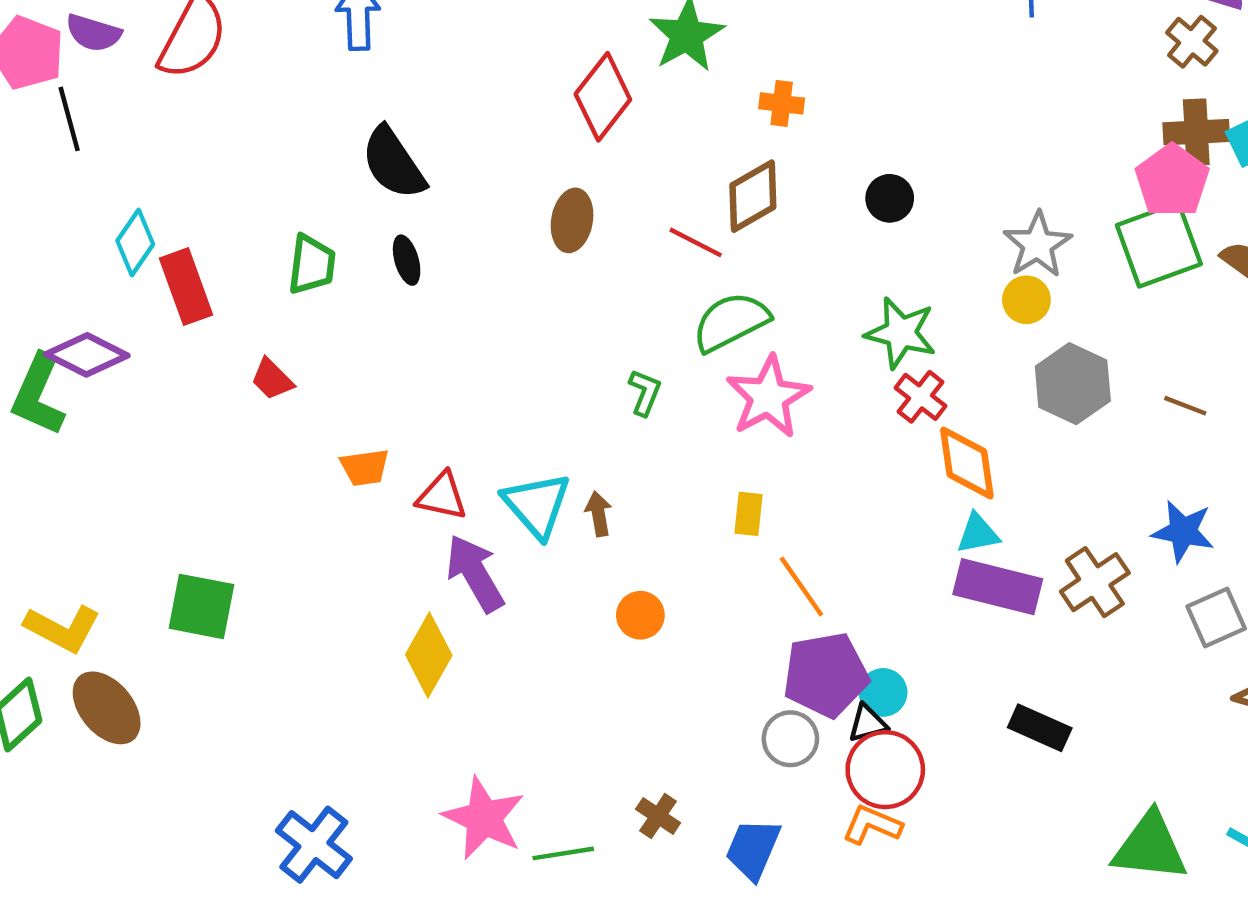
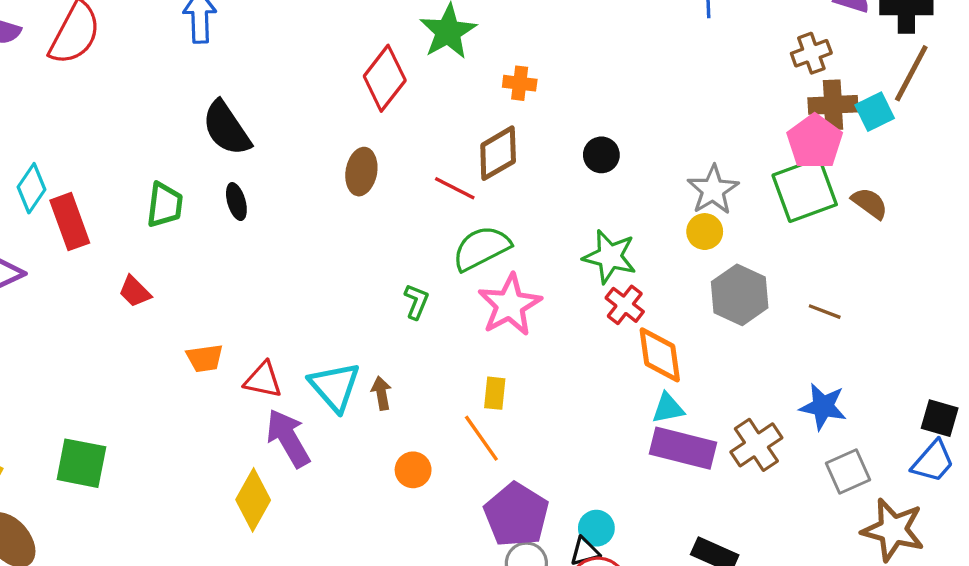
brown cross: (1192, 42) -> (811, 53), moved, turned 30
orange line: (801, 587) -> (481, 438), moved
purple pentagon: (826, 675) -> (516, 515), moved, turned -30

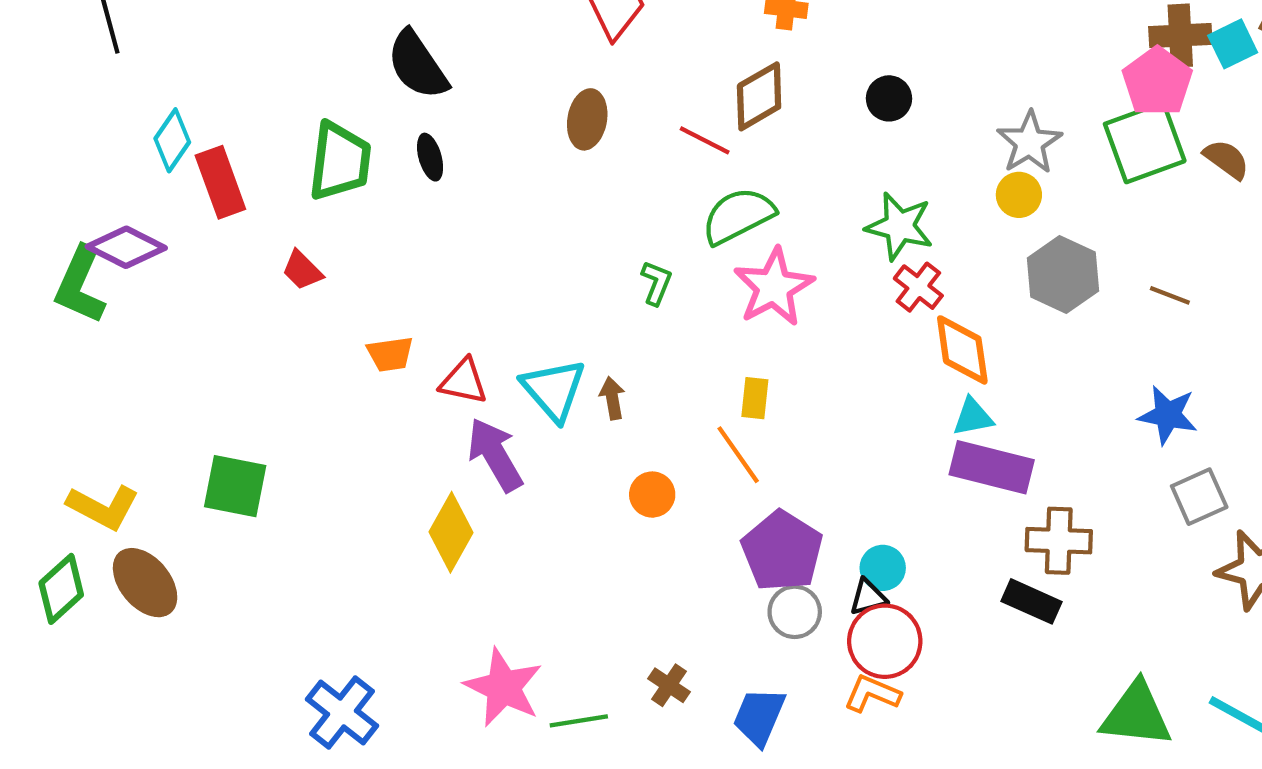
green trapezoid: (165, 205) -> (340, 161), size x1.4
brown cross: (756, 445) -> (1059, 541), moved, turned 36

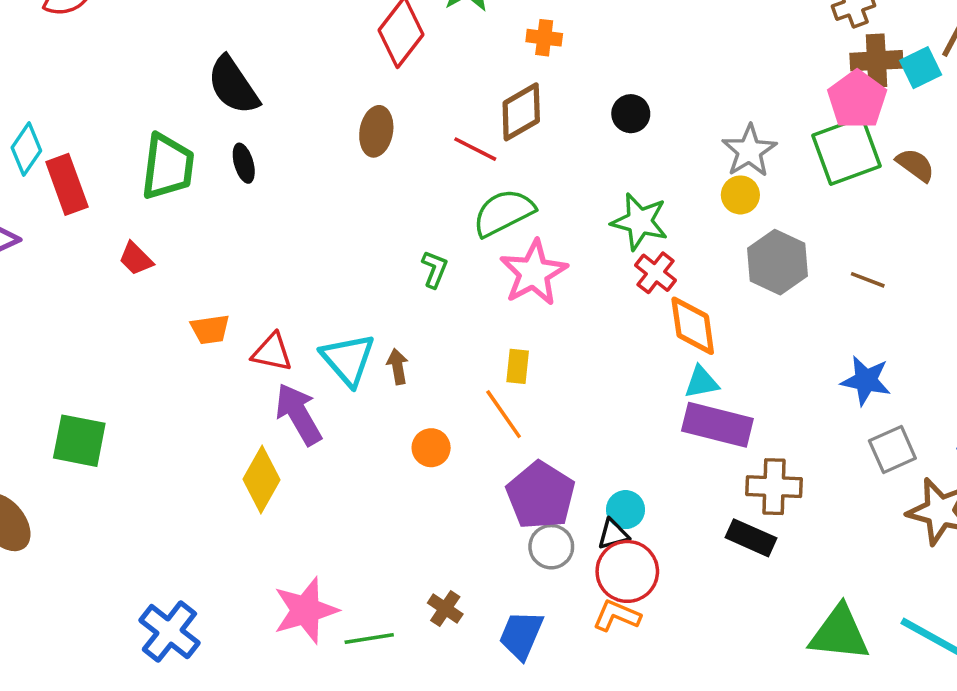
pink star: (503, 687) -> (306, 610), turned 30

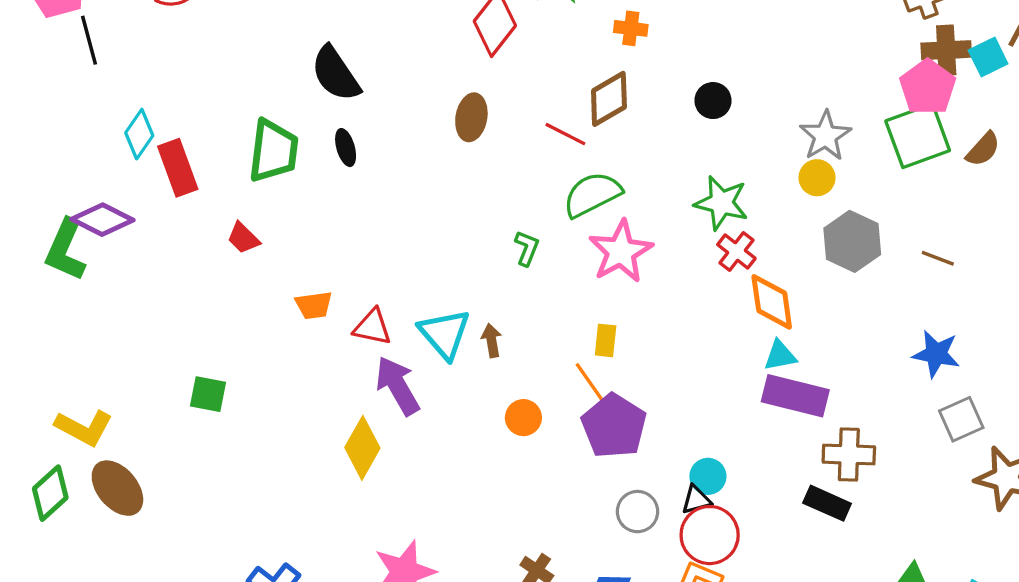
brown semicircle: (915, 165) -> (983, 149), turned 96
green square: (79, 441) -> (208, 394), moved, size x0.7
purple pentagon: (541, 495) -> (614, 426), moved

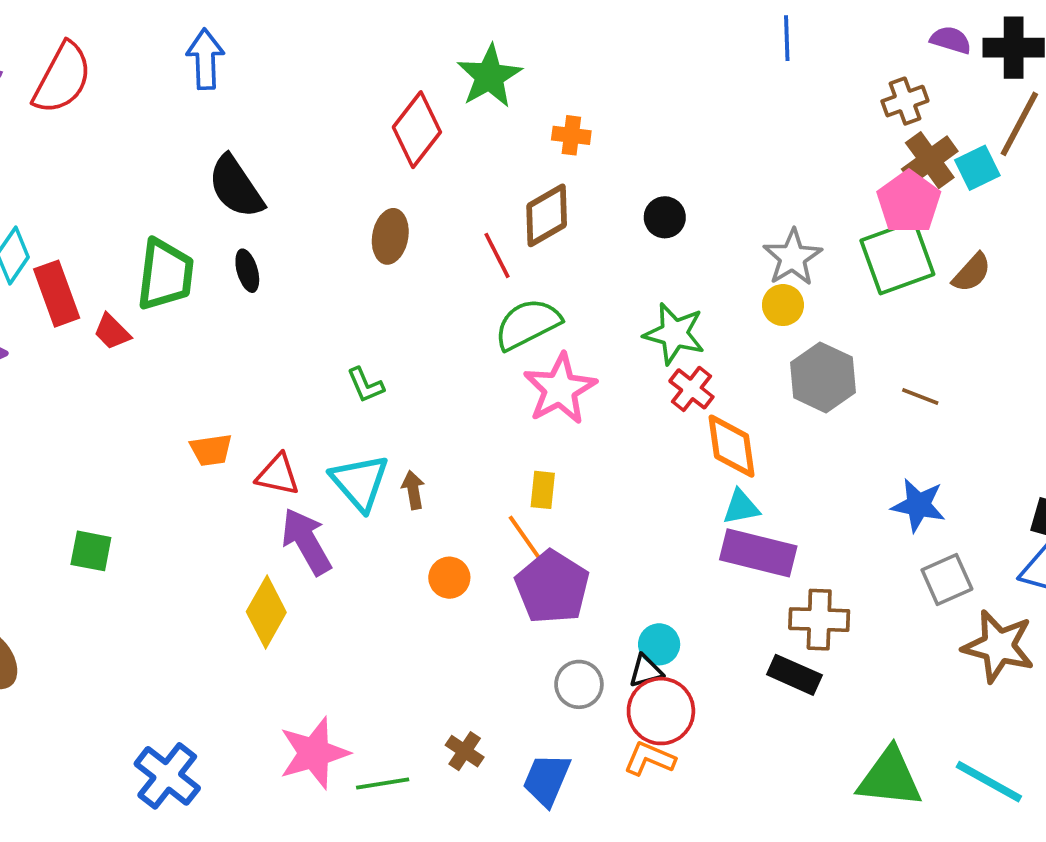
brown cross: (946, 50) -> (930, 160), turned -33
red line: (565, 134) -> (497, 255), turned 36
red trapezoid: (243, 238) -> (112, 332), moved
green L-shape: (527, 248) -> (365, 385), moved, turned 135

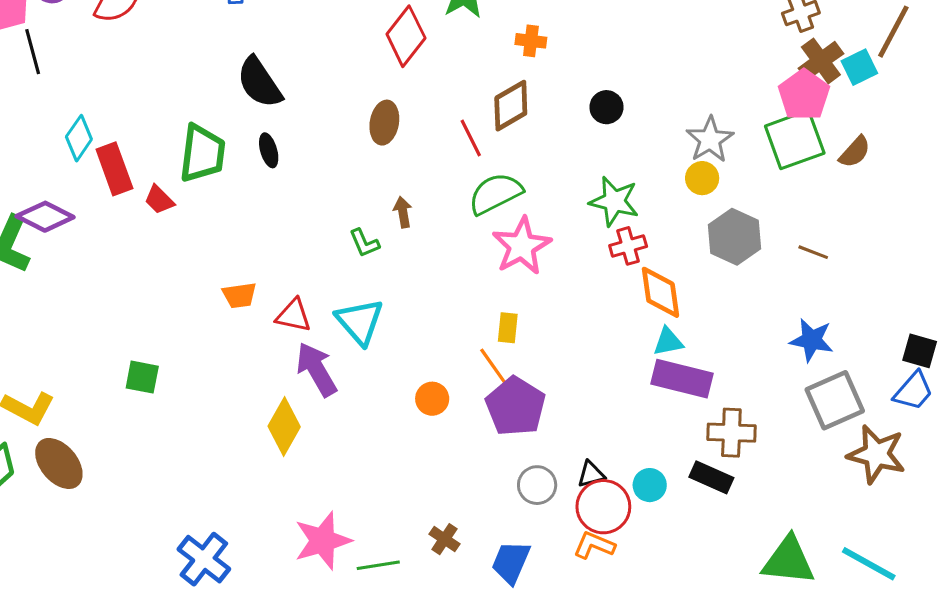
red cross: (691, 389) -> (628, 246), turned 36
brown arrow: (413, 490) -> (403, 212), moved
gray square: (947, 580) -> (835, 400), size x1.4
cyan circle: (659, 644) -> (650, 485), moved

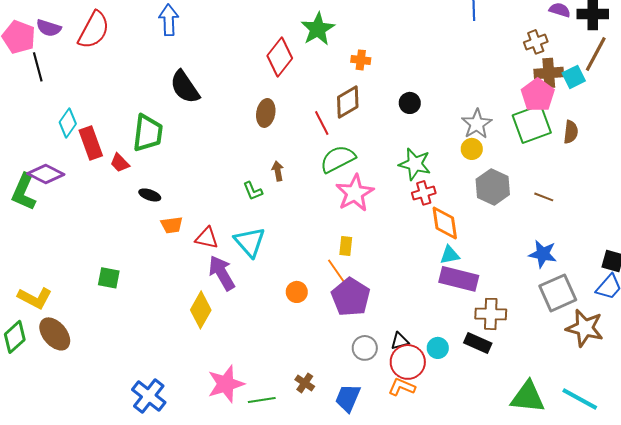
brown cross: (821, 61) -> (549, 73), turned 32
black ellipse: (269, 150) -> (150, 195), moved, turned -55
brown semicircle: (855, 152) -> (571, 132), turned -35

